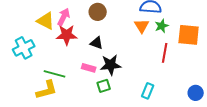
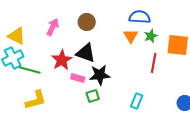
yellow triangle: (46, 21) -> (17, 36), moved
red star: (67, 35) -> (62, 60), moved, turned -30
black triangle: (97, 43) -> (86, 53), size x1.5
green line: (55, 74) -> (30, 70), moved

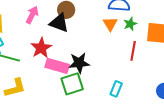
black triangle: (86, 53) -> (59, 23), moved
pink rectangle: (78, 78) -> (57, 66), size x1.6
green square: (93, 96) -> (72, 84), size x1.6

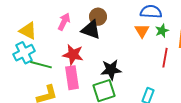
red star: (41, 48) -> (73, 55), turned -30
pink rectangle: (57, 66) -> (72, 78), moved, turned 65

